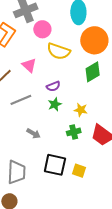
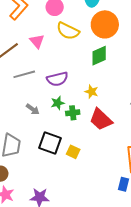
purple semicircle: (53, 86) -> (57, 79), moved, size x1.5
green star: (55, 104) -> (58, 103), moved
yellow star: (81, 110) -> (91, 92), moved

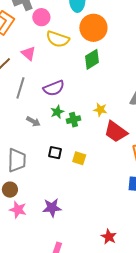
gray line: (24, 74) -> (20, 88), turned -50
yellow star: (91, 92) -> (100, 110), moved
red trapezoid: (101, 120) -> (116, 132), moved
black square: (50, 143) -> (55, 153), size x0.6

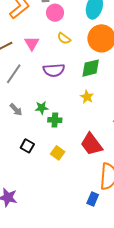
yellow semicircle: (58, 39) -> (64, 38), size x0.6
purple semicircle: (54, 88) -> (54, 70), moved
yellow star: (100, 110) -> (87, 97), moved
yellow square: (79, 158) -> (58, 153), moved

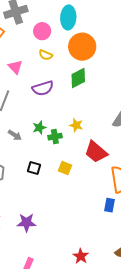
pink circle: (55, 13) -> (42, 31), moved
yellow star: (87, 97) -> (76, 125), moved

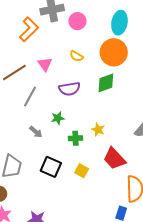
cyan ellipse: (68, 17) -> (119, 23), moved
pink circle: (42, 31) -> (77, 21), moved
green star: (39, 128) -> (58, 118), moved
black square: (34, 168) -> (51, 167), size x1.5

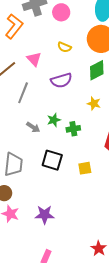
green star: (58, 118) -> (54, 120), moved
yellow star: (98, 130) -> (94, 103), moved
yellow square: (82, 171) -> (85, 168), moved, turned -32

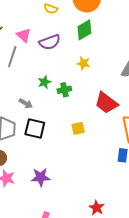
pink triangle: (34, 59) -> (24, 35), moved
gray arrow: (33, 127) -> (26, 103), moved
black square: (52, 160) -> (35, 128), moved

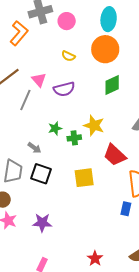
green diamond: (84, 30) -> (112, 85), moved
yellow star: (83, 63) -> (94, 125), moved, size x1.5
yellow square: (78, 128) -> (84, 178), size x1.5

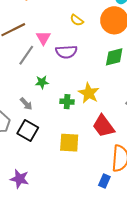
green star: (55, 128) -> (42, 82), moved

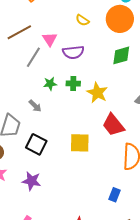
green cross: (67, 102) -> (73, 84), moved
black square: (28, 130) -> (36, 144), moved
blue rectangle: (104, 181) -> (114, 195), moved

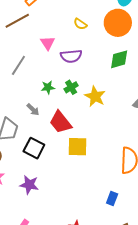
brown line: (19, 32) -> (17, 21), moved
gray line: (33, 57) -> (18, 65), moved
green cross: (73, 84) -> (71, 87), turned -32
red trapezoid: (113, 125) -> (60, 122), moved

